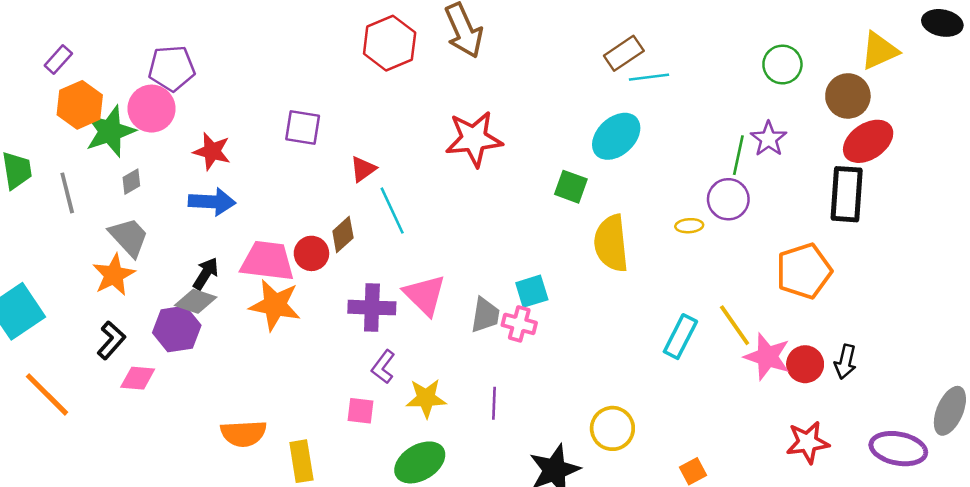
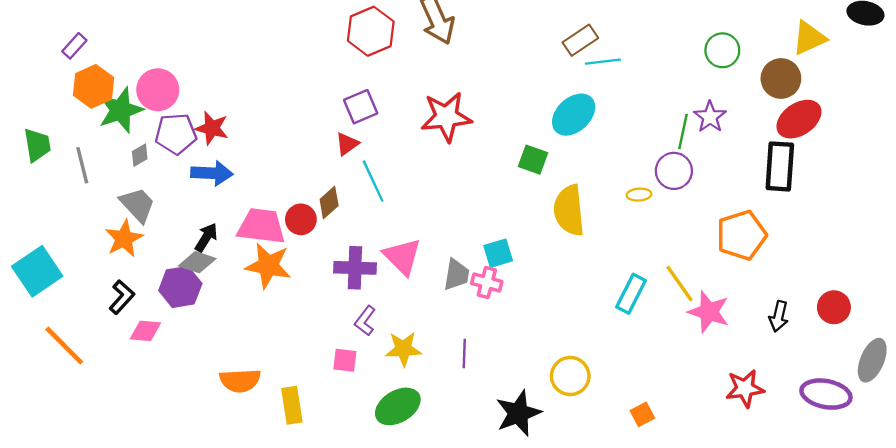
purple pentagon: (172, 68) -> (176, 134), moved
purple square: (303, 127) -> (361, 107), moved, turned -32
red circle: (805, 364) -> (834, 307), moved

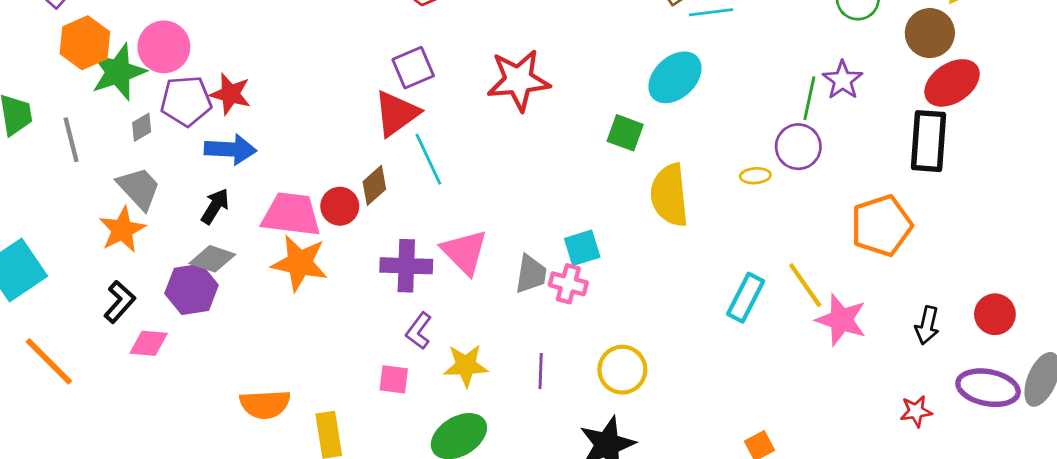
red triangle: (347, 144) -> (397, 113), size x1.6
black arrow: (206, 237) -> (215, 206), moved
yellow circle: (570, 376) -> (622, 370), moved
red star: (745, 388) -> (916, 411), moved, size x0.7
purple ellipse: (826, 394) -> (988, 388), moved

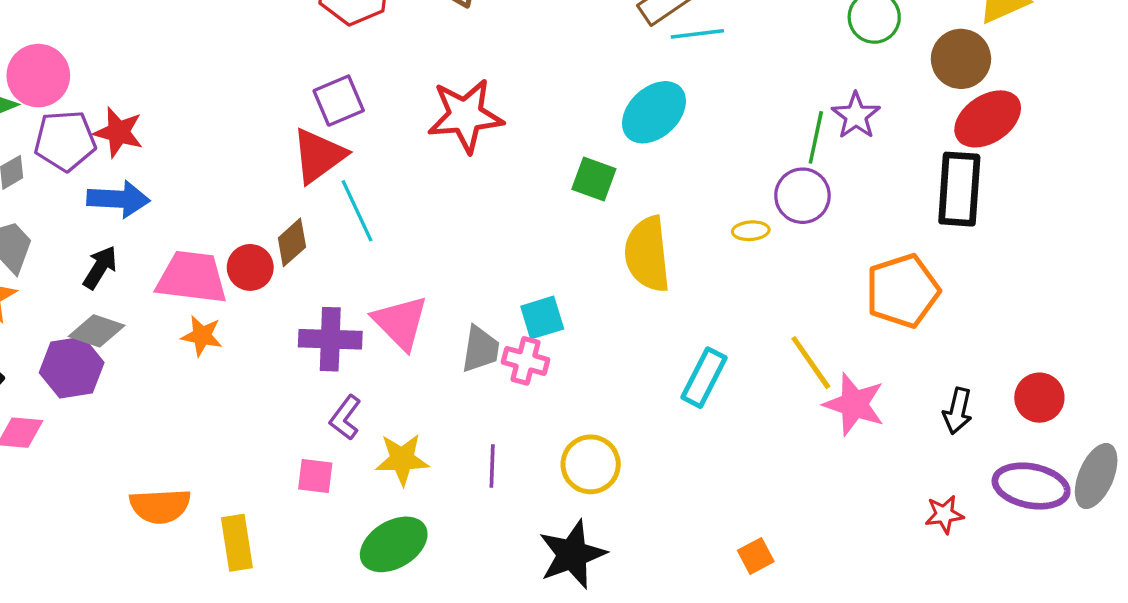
orange star: (300, 263) -> (202, 336), size x0.6
cyan rectangle: (746, 298) -> (704, 378), moved

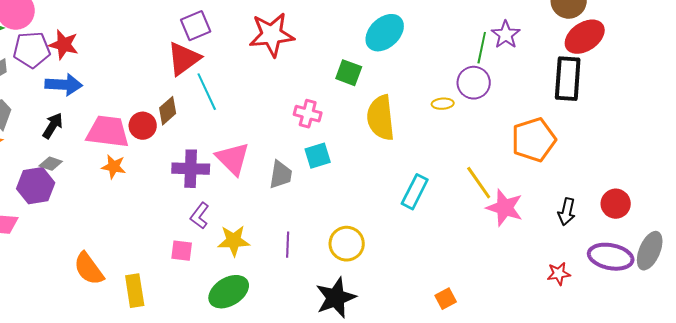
gray diamond: (97, 331) -> (51, 164), size x0.7
pink cross: (526, 361) -> (308, 114), moved
orange semicircle: (160, 506) -> (89, 269), turned 57

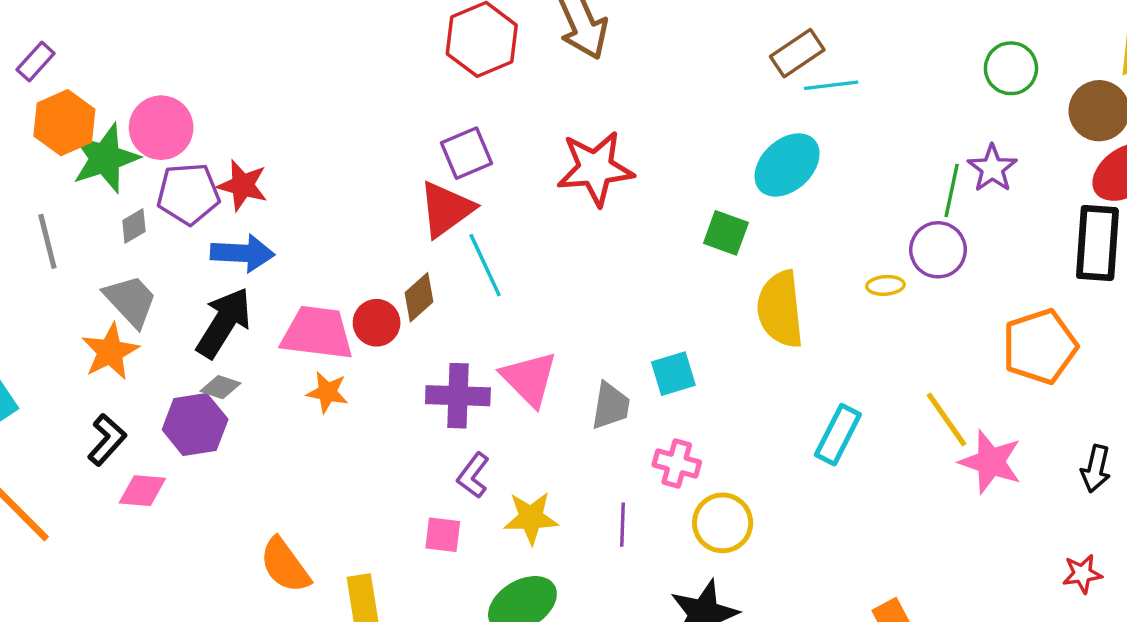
pink cross: (308, 114) -> (677, 464), moved
black arrow: (53, 126) -> (224, 323), size x1.6

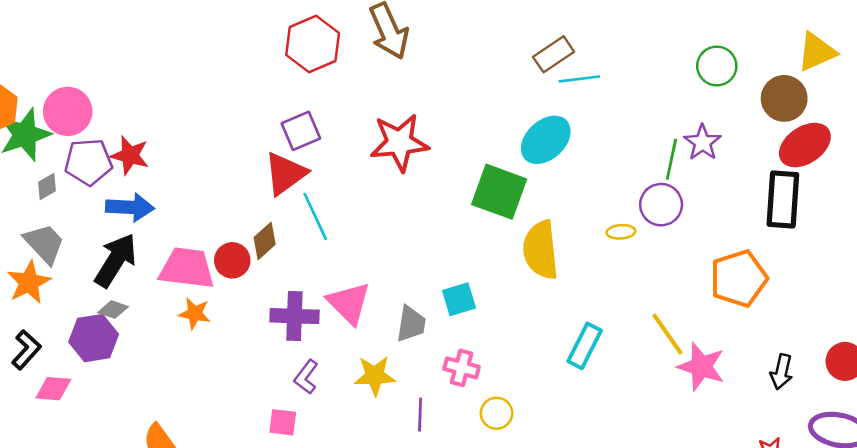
green square: (726, 233) -> (499, 192), size x1.6
yellow star: (531, 518) -> (375, 376), moved
yellow circle: (723, 523) -> (497, 413), size x0.7

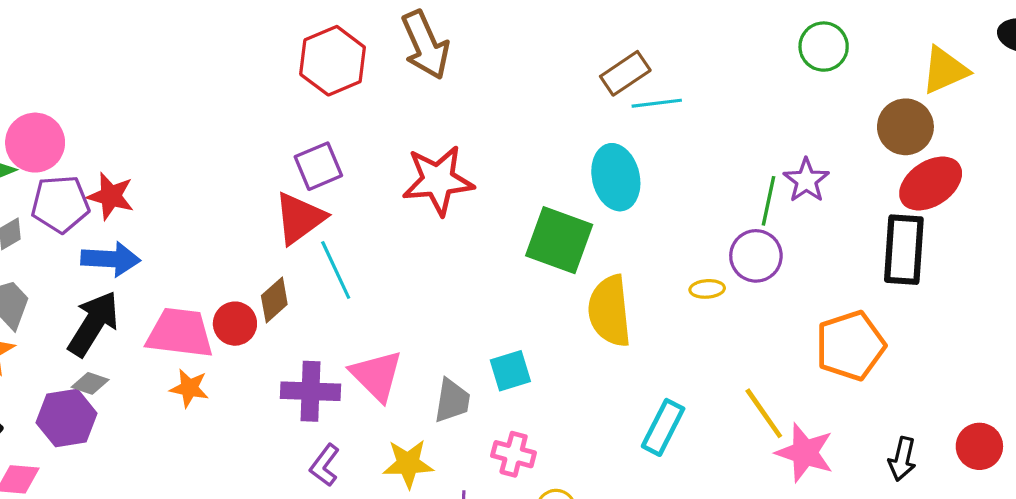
green circle: (717, 66) -> (824, 47), moved
cyan ellipse: (546, 140) -> (616, 177), turned -60

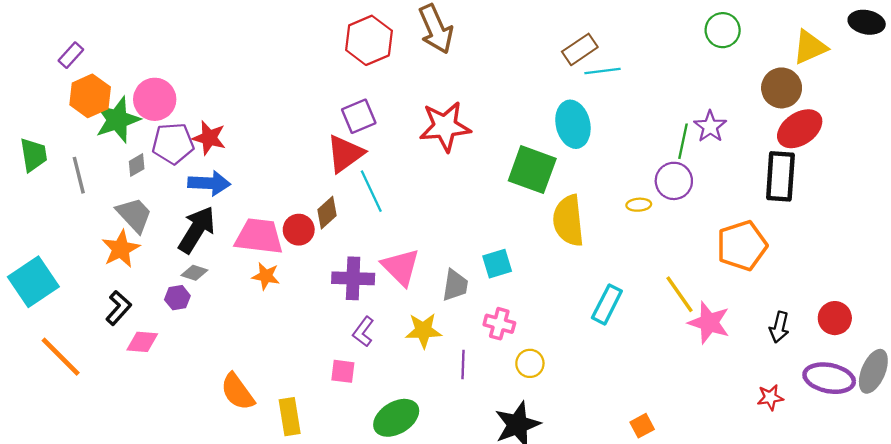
purple hexagon: (67, 418) -> (177, 298), size x0.6

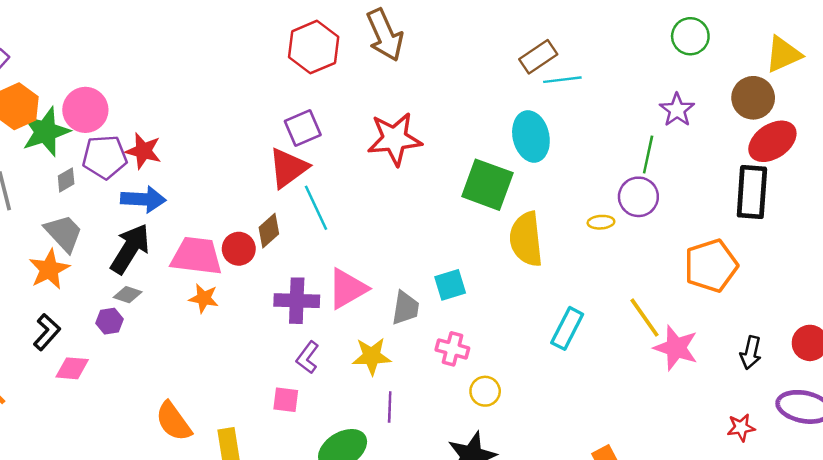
purple star: (710, 126) -> (677, 110), moved
pink triangle: (401, 267) -> (347, 289), turned 45
purple line: (463, 365) -> (390, 407), moved

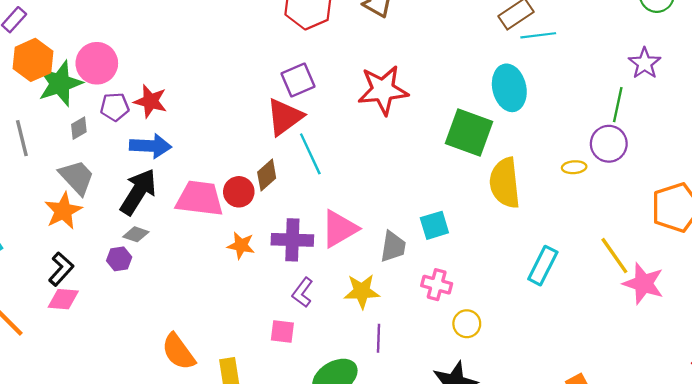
purple pentagon: (105, 157) -> (115, 107), size x0.7
orange star: (204, 298) -> (241, 245), moved
pink diamond: (72, 368) -> (63, 299), moved

